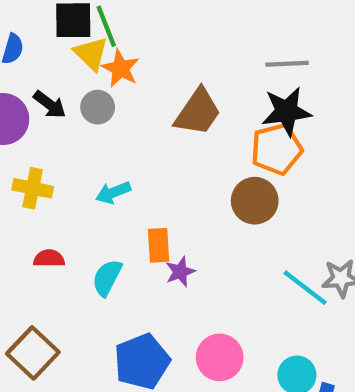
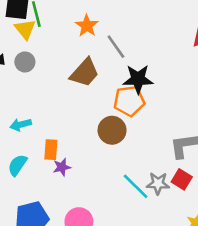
gray line: (287, 64) -> (116, 47), moved, turned 50
orange star: (121, 68) -> (87, 26), moved
cyan arrow: (113, 193) -> (21, 125), moved

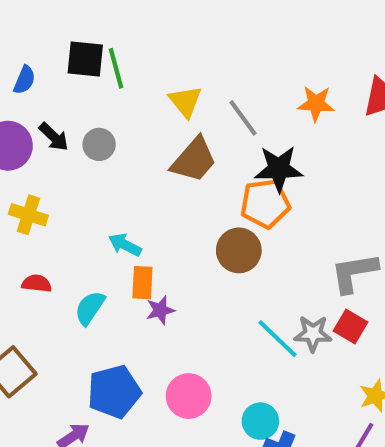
orange star: (87, 26) -> (316, 104), moved, turned -30
yellow triangle: (25, 29) -> (185, 102), moved
cyan arrow: (21, 125) -> (125, 245), moved, turned 42

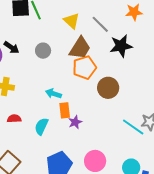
gray circle: (99, 144) -> (43, 51), moved
orange pentagon: (265, 204) -> (84, 68), moved

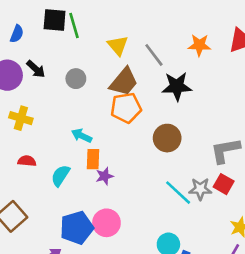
brown circle: (108, 88) -> (167, 138), moved
pink circle: (95, 161) -> (106, 223), moved

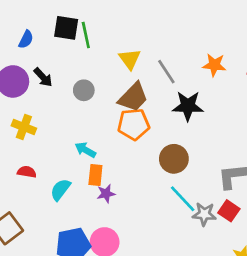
cyan line: (178, 193) -> (183, 199), moved

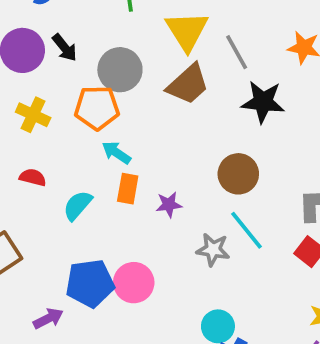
yellow triangle: (130, 59) -> (187, 31), size x1.4
gray circle: (84, 90) -> (120, 70), size x1.5
orange pentagon: (134, 124) -> (97, 108), moved
purple star: (106, 194) -> (169, 205), moved
gray star: (204, 214) -> (213, 250), moved

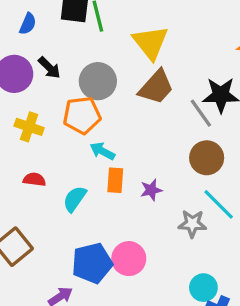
gray line: (237, 52) -> (201, 113), moved

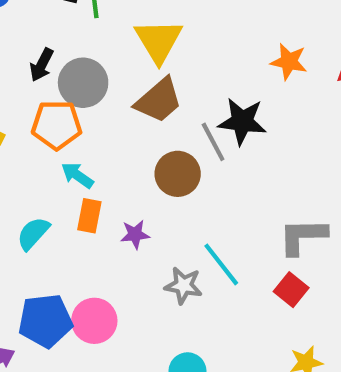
black arrow: (49, 68) -> (42, 65), moved, turned 65
brown circle: (207, 158) -> (178, 174), moved

